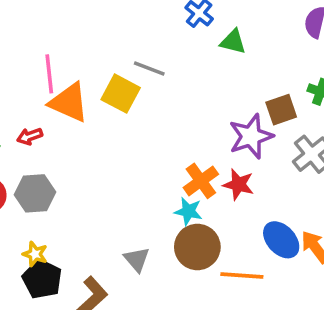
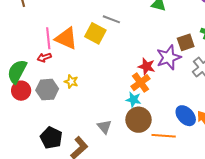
pink line: (49, 74) -> (48, 38), moved
red star: (238, 185) -> (147, 66), moved
yellow star: (35, 254) -> (71, 82), moved

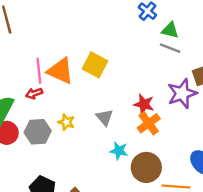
gray line: (111, 19) -> (170, 48), moved
red star: (147, 66) -> (144, 104), moved
cyan star: (133, 100) -> (119, 151), moved
gray triangle: (104, 127) -> (105, 117), moved

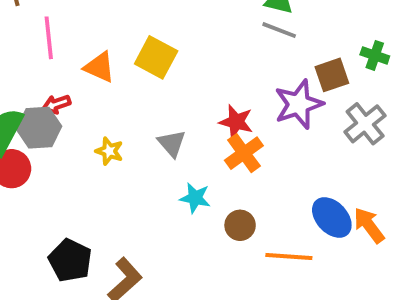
pink line: (39, 71) -> (49, 38), moved
orange triangle: (60, 71) -> (99, 67), size x0.7
gray hexagon: (38, 132) -> (39, 128), moved
brown circle: (146, 167) -> (240, 225), size x0.6

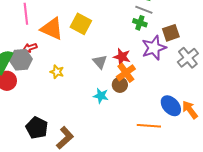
green cross: (375, 55) -> (140, 23), moved
orange triangle: (99, 67) -> (52, 29), size x1.4
gray triangle: (172, 143) -> (100, 62), moved
brown circle: (240, 225) -> (120, 85), moved

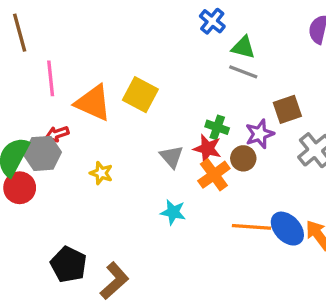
green cross: (140, 23) -> (217, 127), moved
purple star: (154, 48) -> (260, 134), size x0.7
brown circle: (120, 85) -> (243, 158), moved
orange line: (149, 126) -> (251, 227), moved

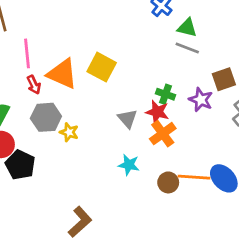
red arrow: (57, 134) -> (34, 85), moved, turned -96
purple star: (260, 134) -> (201, 100), turned -30
gray hexagon: (42, 153) -> (46, 117), moved
brown circle: (243, 158) -> (168, 182), moved
black pentagon: (69, 264) -> (20, 165), moved

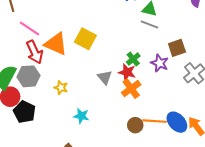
pink line: (27, 53) -> (29, 29), turned -50
red arrow: (34, 85) -> (35, 52), size x1.6
green cross: (165, 94) -> (133, 59), turned 32
gray hexagon: (46, 117) -> (28, 76), moved
cyan star: (129, 165) -> (81, 116), moved

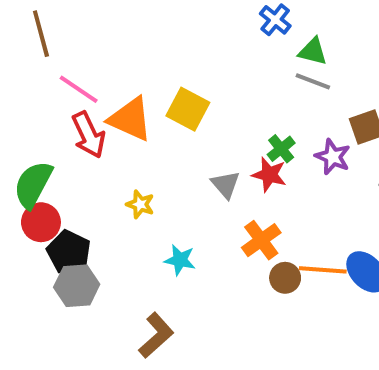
gray hexagon: (28, 76) -> (77, 286), moved
orange cross: (131, 89) -> (261, 240), moved

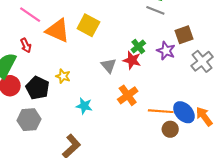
red arrow: (89, 135) -> (26, 45), moved, size x0.6
black pentagon: (69, 252) -> (38, 88), moved
brown circle: (285, 278) -> (170, 129), moved

